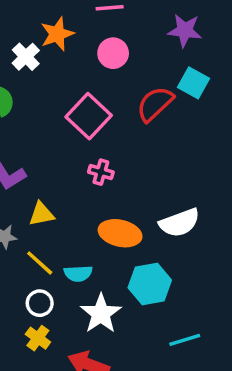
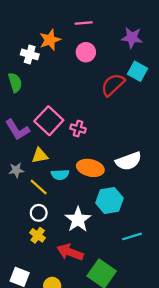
white cross: (26, 57) -> (30, 54), turned -30
pink square: (89, 116) -> (49, 121), moved
cyan semicircle: (78, 273) -> (60, 175), moved

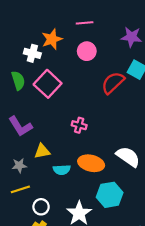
pink square: (49, 121) -> (48, 84), moved
white semicircle: (129, 161) -> (128, 157), turned -125
yellow line: (39, 187) -> (20, 189), moved, turned -60

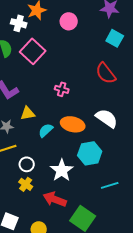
red semicircle: (113, 83) -> (106, 73), moved, turned -85
cyan semicircle: (62, 170) -> (46, 130), turned 140

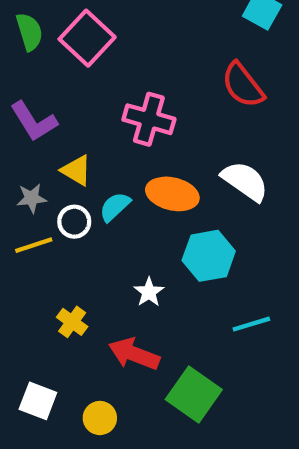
pink cross: (62, 89) -> (149, 119), size x1.6
yellow triangle: (28, 113) -> (76, 170), turned 42
white circle: (27, 164) -> (74, 222), moved
white star: (62, 170) -> (149, 292), size x0.6

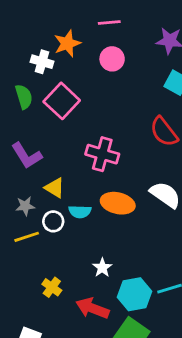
cyan semicircle: (115, 207) -> (80, 212), turned -135
cyan hexagon: (209, 256) -> (134, 294), moved

